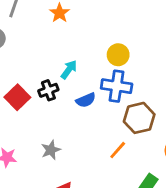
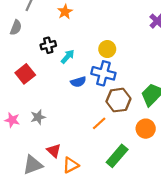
black cross: (48, 90) -> (48, 45), moved
gray star: (51, 150) -> (38, 117), moved

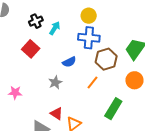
red square: (25, 74) -> (31, 49), moved
blue semicircle: (78, 82) -> (69, 62), moved
gray star: (38, 117) -> (55, 82), moved

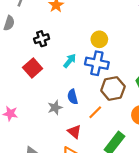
cyan arrow: (55, 28) -> (70, 61), moved
blue semicircle: (69, 62) -> (73, 97), moved, turned 96
red triangle: (56, 113) -> (74, 132), moved

